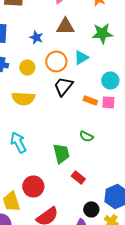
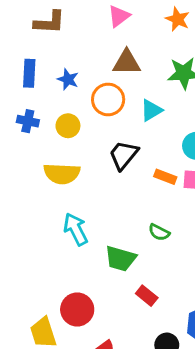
blue star: (36, 37) -> (68, 79), moved
orange circle: (56, 61) -> (108, 99), moved
cyan arrow: (18, 142) -> (76, 229), moved
green trapezoid: (61, 153) -> (120, 259), turned 120

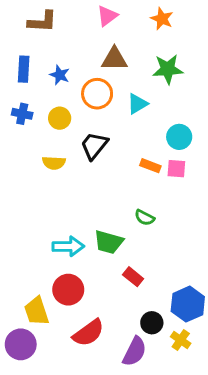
black trapezoid: (124, 155) -> (94, 146), moved
yellow semicircle: (62, 174) -> (54, 163), size x0.7
cyan arrow: (76, 229) -> (68, 246), moved, turned 116

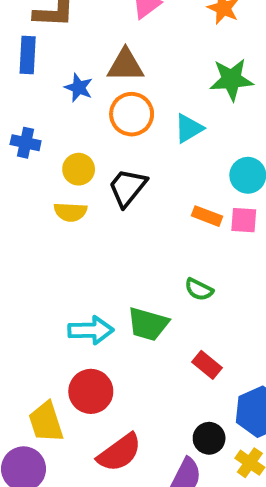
brown triangle: (114, 59) -> (125, 65), moved
blue rectangle: (24, 69) -> (28, 55), moved
yellow circle: (60, 118) -> (79, 169), moved
red rectangle: (133, 277) -> (207, 365), moved

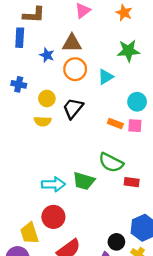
green semicircle: (199, 289) -> (111, 163), size x1.6
red rectangle: (207, 365) -> (132, 182), moved, turned -32

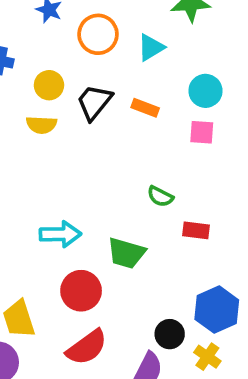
orange rectangle: (115, 123) -> (145, 108), moved
green semicircle: (111, 163) -> (160, 196), size x0.6
green trapezoid: (84, 181) -> (126, 253), moved
red circle: (53, 217) -> (81, 291), moved

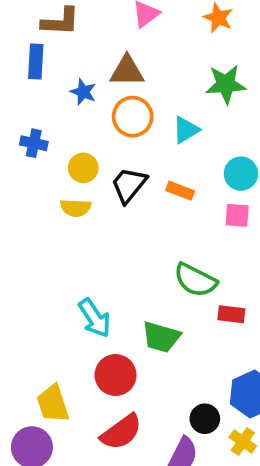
green semicircle: (160, 196) -> (195, 280), size x1.6
cyan arrow: (60, 234) -> (95, 318), turned 57

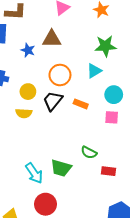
orange circle: (133, 117) -> (60, 75), moved
cyan triangle: (186, 130) -> (94, 71), moved
green semicircle: (195, 280) -> (89, 153), size x0.7
green trapezoid: (161, 337) -> (61, 168), moved

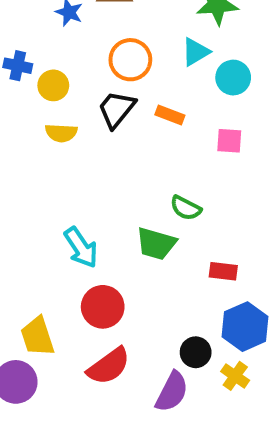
yellow circle: (28, 92) -> (53, 85), moved
cyan circle: (114, 95) -> (233, 78), moved
green trapezoid: (61, 168) -> (156, 244), moved
red rectangle: (109, 171) -> (223, 271), moved

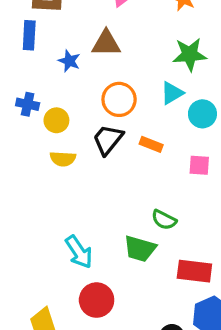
red rectangle: (223, 271) -> (194, 271), size x1.5

